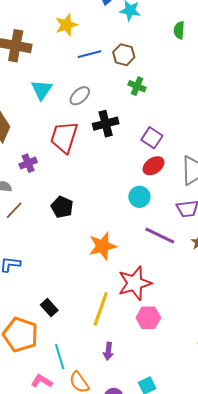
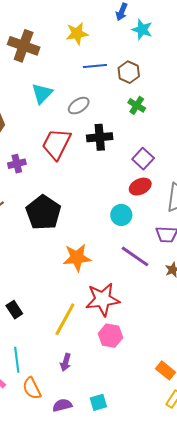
black pentagon: (62, 207) -> (43, 213), size x1.6

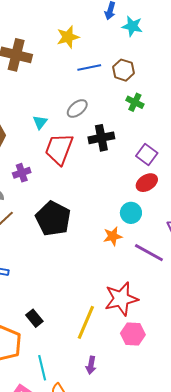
cyan triangle: (42, 93) -> (40, 122), moved, size x0.7
orange star: (77, 258) -> (113, 236), moved, size x0.7

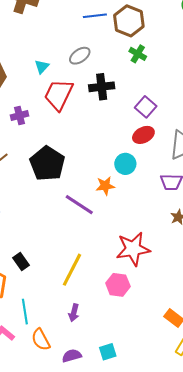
brown hexagon: (123, 70) -> (129, 21), size x1.4
purple line: (149, 253) -> (79, 205), moved
red star: (121, 299) -> (133, 249), moved

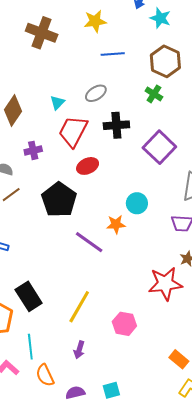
brown hexagon: (129, 21) -> (165, 61), moved
purple square: (146, 107) -> (159, 147), size x1.5
red ellipse: (143, 135) -> (88, 166), moved
red star: (133, 249) -> (165, 284), moved
black rectangle: (21, 262) -> (29, 296), size x1.6

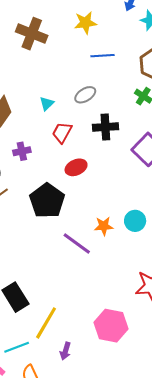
red trapezoid: (73, 131) -> (62, 132), size x0.7
cyan circle: (137, 203) -> (135, 221), moved
yellow line: (79, 307) -> (46, 323), moved
pink hexagon: (124, 324) -> (111, 326), size x1.4
cyan line: (30, 347) -> (17, 347), turned 75

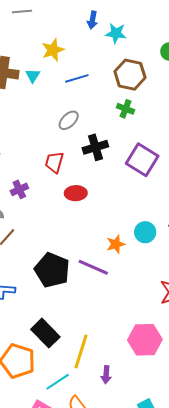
cyan triangle: (47, 104) -> (33, 76), moved
red ellipse: (76, 167) -> (76, 193), turned 35
black pentagon: (47, 201) -> (52, 270), moved

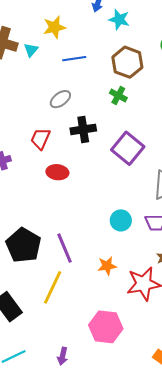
orange star: (116, 244) -> (107, 266), moved
purple line: (93, 267) -> (65, 248), turned 36
yellow line: (81, 351) -> (53, 287), moved

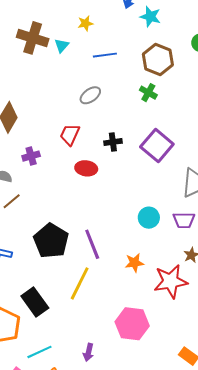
yellow star: (54, 27) -> (85, 23), size x0.7
black cross: (83, 129) -> (113, 142), moved, size x0.7

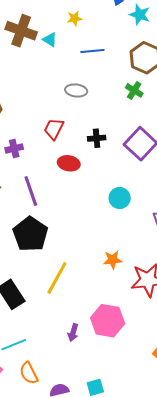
cyan triangle: (62, 46) -> (50, 40), turned -42
gray ellipse: (90, 95) -> (76, 91), turned 40
cyan circle: (149, 218) -> (120, 198), moved
purple line: (92, 244) -> (31, 191), moved
purple arrow: (88, 352) -> (73, 333), moved

